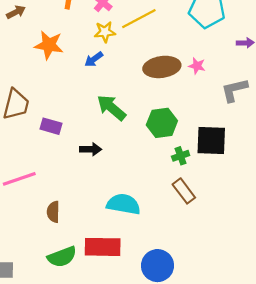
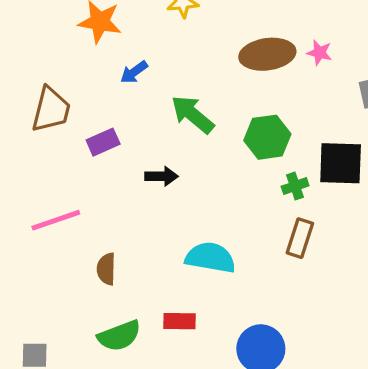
blue arrow: (94, 59) -> (134, 72), moved
purple rectangle: (51, 126) -> (103, 142), turned -40
brown rectangle: (184, 191) -> (300, 238), turned 55
red rectangle: (103, 247) -> (179, 321), size x0.6

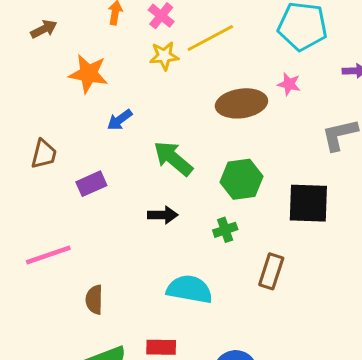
pink star: (319, 53) -> (289, 84), moved
brown trapezoid: (51, 110) -> (44, 154), size x0.7
black arrow: (162, 176) -> (163, 215), moved
green cross: (295, 186) -> (225, 230), moved

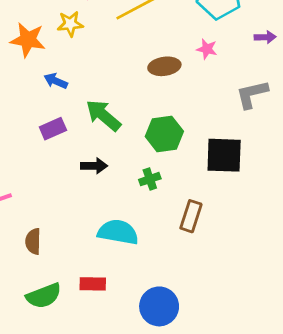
yellow star: (164, 56) -> (70, 24), moved
brown ellipse: (241, 103) -> (164, 66), size x0.7
blue arrow: (120, 120) -> (56, 81), turned 60
purple rectangle: (91, 184) -> (53, 129), moved

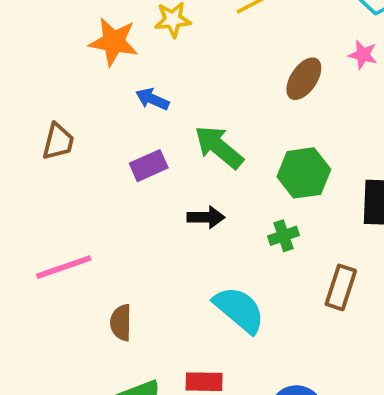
brown ellipse: (164, 66) -> (304, 79), turned -48
cyan semicircle: (118, 232) -> (239, 310), turned 30

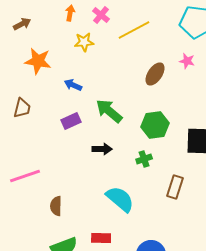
orange star: (114, 42) -> (38, 61), moved

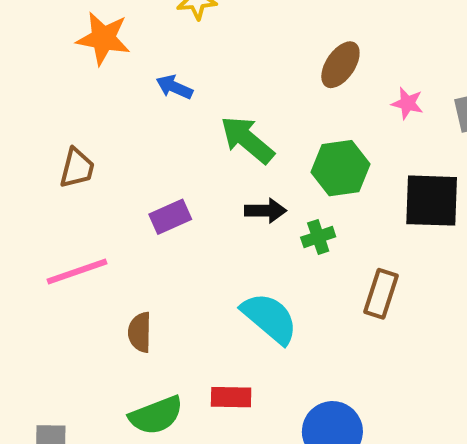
pink star: (187, 61) -> (407, 103), moved
brown trapezoid: (22, 108) -> (77, 168), moved
purple rectangle: (71, 121) -> (170, 217), moved
black arrow: (102, 149) -> (266, 211), moved

